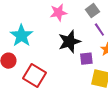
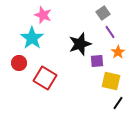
pink star: (58, 13) -> (43, 15), moved, turned 30

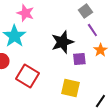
yellow square: (111, 81) -> (70, 88), moved

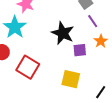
black star: (62, 42) -> (63, 33), turned -30

